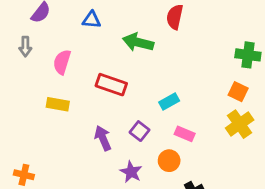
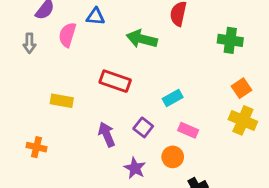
green cross: (248, 55) -> (230, 40), moved
pink semicircle: (62, 62) -> (67, 35), moved
orange square: (238, 92) -> (241, 88), turned 30
yellow cross: (240, 124) -> (243, 120), turned -32
orange cross: (24, 175) -> (37, 147), moved

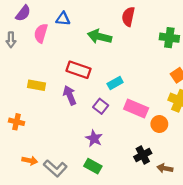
cyan rectangle: (173, 98) -> (115, 83), moved
pink rectangle: (188, 130) -> (136, 109), size x1.5
purple arrow: (107, 134) -> (70, 95), moved
orange circle: (173, 157) -> (159, 124), moved

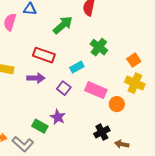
green arrow: (100, 37) -> (63, 25), turned 125
green cross: (169, 38) -> (99, 47), moved, turned 30
purple arrow: (70, 95) -> (36, 78), turned 114
green rectangle: (93, 166) -> (40, 126), moved

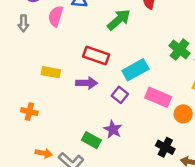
green cross: (99, 47) -> (180, 50), moved
cyan rectangle: (77, 67) -> (135, 70), size x1.5
black cross: (102, 132) -> (165, 147), turned -35

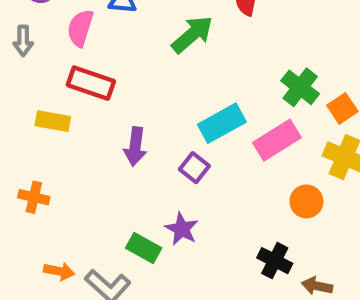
red rectangle: (96, 56) -> (91, 83), moved
yellow rectangle: (51, 72) -> (53, 121), moved
purple arrow: (87, 83) -> (135, 146), turned 96
pink rectangle: (158, 97) -> (277, 140), moved, turned -55

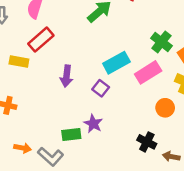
red rectangle: (91, 83) -> (41, 40), turned -60
green rectangle: (144, 248) -> (71, 135), turned -36

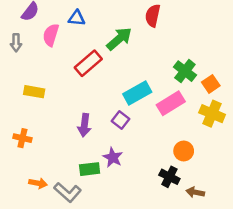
red rectangle: (41, 40) -> (88, 63), moved
purple arrow: (66, 76) -> (84, 125), moved
orange circle: (165, 108) -> (184, 151), moved

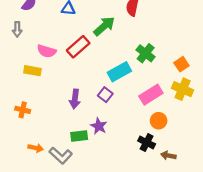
pink semicircle: (51, 35) -> (47, 51), moved, turned -90
green cross: (185, 71) -> (146, 53), moved
pink rectangle: (171, 103) -> (151, 95), moved

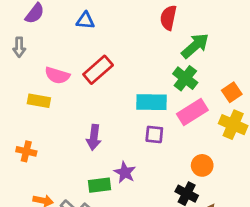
green arrow: (104, 26) -> (195, 46), moved
cyan rectangle: (119, 72) -> (152, 102), turned 30
purple square: (105, 95) -> (154, 134), moved, turned -32
pink rectangle: (151, 95) -> (192, 112), moved

